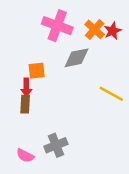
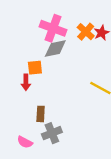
gray diamond: (77, 58) -> (55, 49), moved
brown rectangle: (25, 104) -> (41, 114), moved

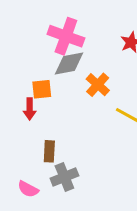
orange cross: (86, 32) -> (98, 85), moved

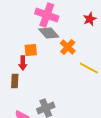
gray diamond: (69, 63) -> (49, 33), turned 60
brown rectangle: (49, 151) -> (15, 81), moved

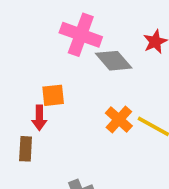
gray diamond: (49, 33) -> (114, 61), moved
orange cross: (68, 47) -> (119, 119), moved

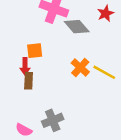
brown rectangle: (26, 149) -> (29, 81), moved

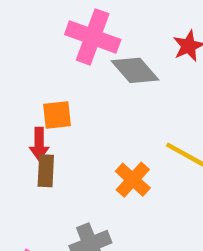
orange cross: (80, 67) -> (133, 180), moved

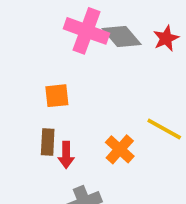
gray diamond: (135, 70) -> (122, 37), moved
red arrow: (39, 144) -> (66, 155), moved

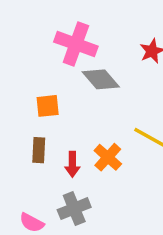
gray diamond: (122, 37) -> (101, 79), moved
red arrow: (66, 155) -> (72, 164), moved

